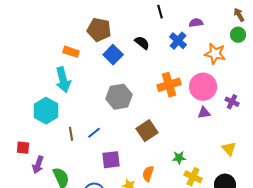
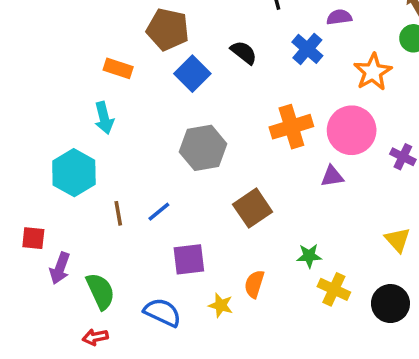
orange star: (215, 54) -> (373, 72), turned 30
cyan arrow: (63, 80) -> (104, 118), size x0.7
purple triangle: (204, 113) -> (332, 176), moved

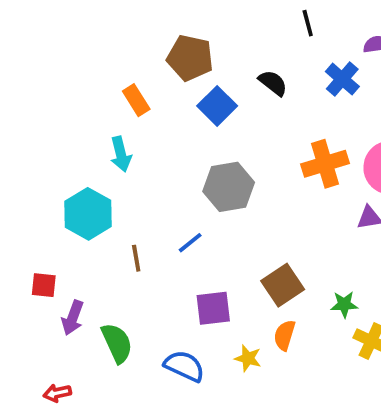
orange rectangle: (118, 68) -> (136, 100), turned 40
brown square: (253, 208) -> (283, 285), moved
blue line: (159, 212) -> (190, 243), moved
red arrow: (95, 337) -> (57, 393), moved

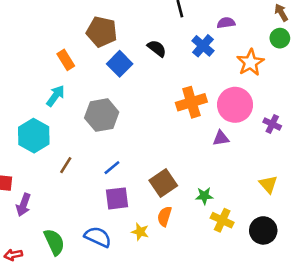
cyan arrow: (121, 154) -> (56, 96), turned -130
gray hexagon: (229, 187) -> (102, 115), moved
blue line: (190, 243) -> (112, 168), moved
brown line: (136, 258) -> (66, 165), turned 42
green semicircle: (117, 343) -> (54, 242), moved

